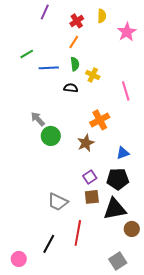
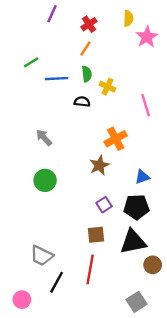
yellow semicircle: (102, 16) -> (128, 18), moved
green circle: (51, 136) -> (45, 180), moved
brown square: (92, 197) -> (96, 235), moved
gray trapezoid: (58, 202) -> (42, 256), moved

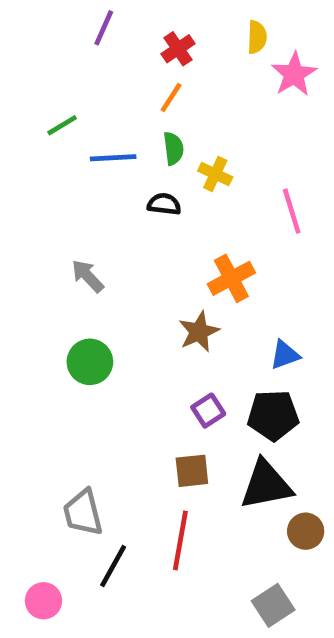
gray trapezoid: (42, 256) -> (83, 513), turned 50

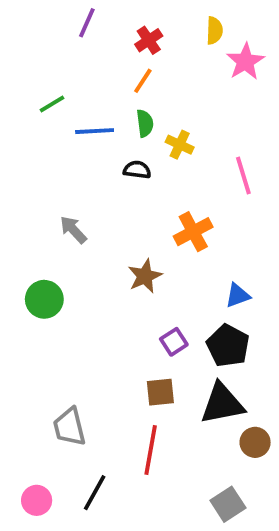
brown star: (199, 332) -> (145, 276), moved
green circle: (90, 362) -> (44, 299), moved
black pentagon: (273, 415) -> (228, 346), turned 30
black line: (113, 566) -> (95, 493), moved

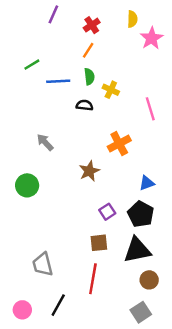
brown circle: (255, 442) -> (149, 280), moved

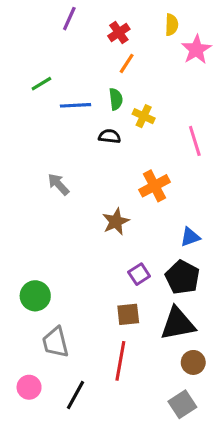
orange line: (88, 50) -> (127, 63), moved
green circle: (27, 185) -> (35, 296), moved
pink circle: (22, 310) -> (29, 387), moved

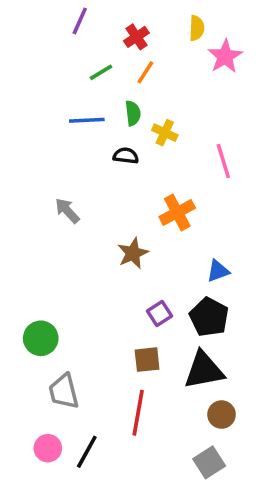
green line: (41, 84) -> (101, 72), moved
pink circle: (29, 387) -> (48, 448), moved

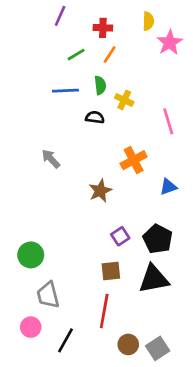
red cross: (136, 37) -> (103, 28), turned 36
blue triangle: (218, 271) -> (168, 187), moved
brown circle: (222, 415) -> (128, 344), moved
pink circle: (48, 448) -> (31, 327), moved

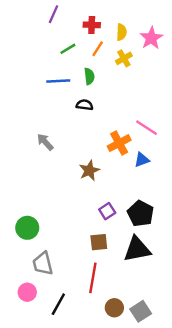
yellow semicircle: (148, 21) -> (122, 32), moved
yellow cross: (124, 100) -> (124, 58), moved, turned 35
pink line: (168, 121) -> (147, 128), moved, turned -40
blue triangle: (168, 187) -> (142, 160), moved

